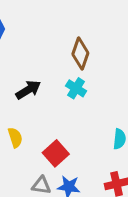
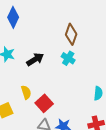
red square: (56, 153) -> (44, 103), moved

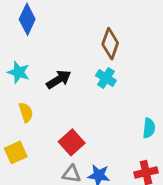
yellow semicircle: (26, 92) -> (26, 112), moved

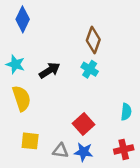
yellow semicircle: (26, 112) -> (22, 98), size x1.5
red square: (72, 142) -> (84, 124), moved
yellow square: (16, 152) -> (30, 141), moved, turned 30

